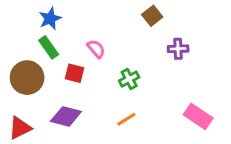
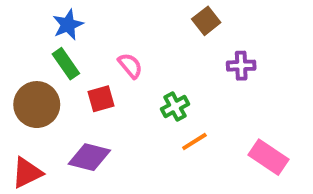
red square: (75, 73) -> (101, 99), turned -30
orange line: (126, 119) -> (194, 142), moved

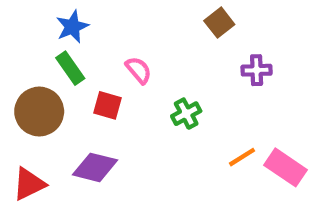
red square: (101, 99) -> (108, 105), turned 32
orange line: (194, 142) -> (242, 157), moved

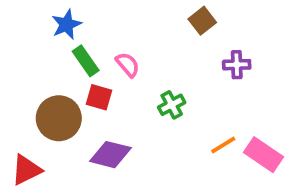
green rectangle: (70, 68) -> (86, 61), moved
brown circle: (39, 112) -> (59, 118), moved
purple diamond: (95, 167) -> (110, 155), moved

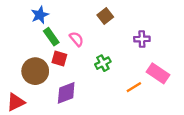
brown square: (202, 21) -> (105, 16), moved
purple diamond: (110, 155) -> (66, 93), turned -35
pink rectangle: (264, 155) -> (158, 73), moved

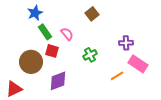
purple cross: (142, 39) -> (126, 43), moved

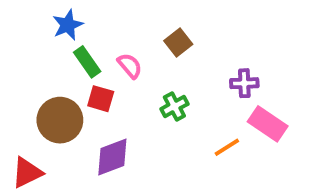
brown square: (92, 14) -> (178, 42), moved

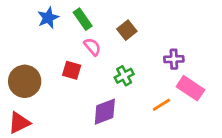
green rectangle: (87, 62) -> (83, 19), moved
brown circle: (60, 120) -> (25, 81), moved
purple diamond: (112, 157) -> (105, 112), moved

